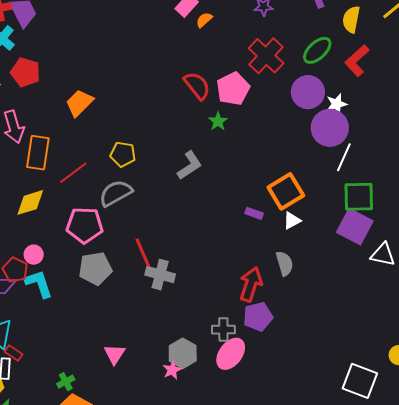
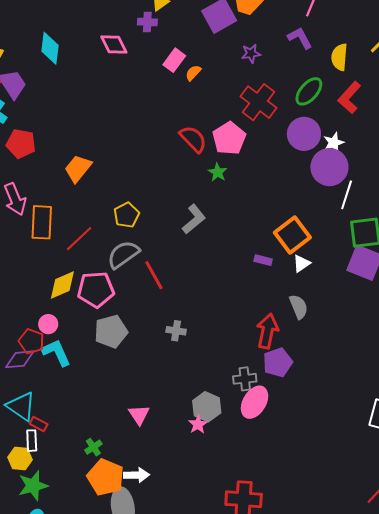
yellow pentagon: (123, 154) -> (126, 215), turned -30
yellow diamond: (30, 202) -> (62, 285), moved
red line: (143, 253) -> (154, 275), moved
gray cross: (160, 275) -> (176, 331), size x0.7

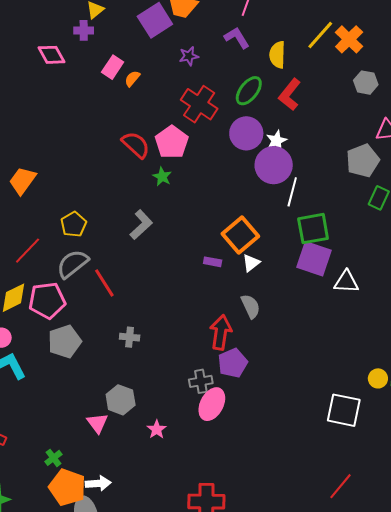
gray hexagon: (207, 407) -> (121, 400), moved

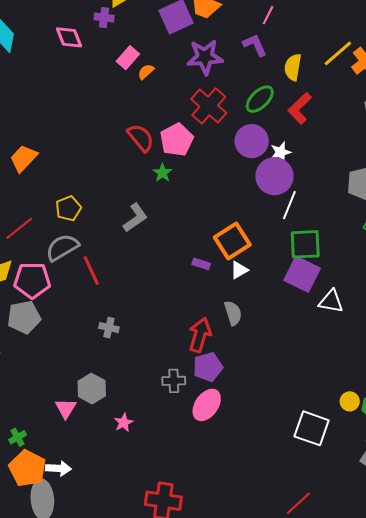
purple star: (189, 56) -> (205, 57), size x1.8
gray pentagon: (65, 342) -> (24, 317), moved
pink ellipse: (212, 404) -> (207, 405), moved

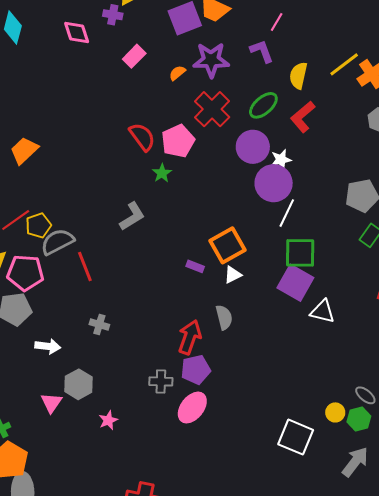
orange semicircle: (146, 72) -> (177, 73), moved
yellow pentagon: (68, 208) -> (38, 225), moved
white arrow: (58, 468) -> (48, 346), moved

